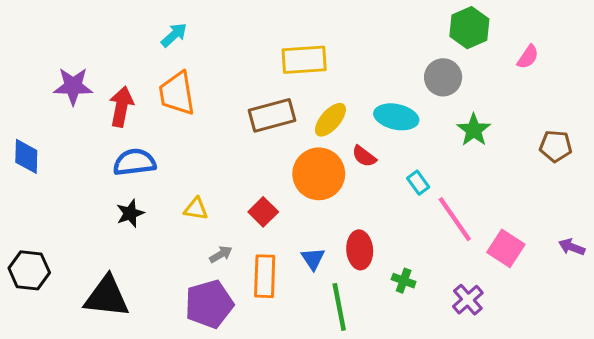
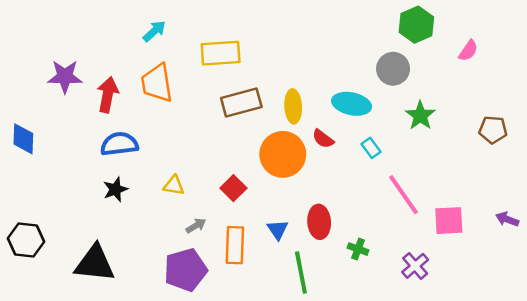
yellow rectangle: (304, 60) -> (221, 53), moved
yellow ellipse: (330, 120) -> (293, 106), turned -44
cyan rectangle: (418, 183) -> (371, 148), moved
pink square: (506, 248) -> (449, 221), turned -36

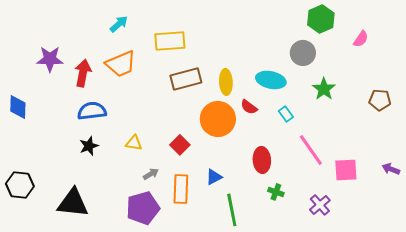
orange trapezoid: (157, 83) -> (121, 64), turned -104
red ellipse: (319, 222) -> (262, 160), moved
blue triangle: (278, 230) -> (214, 177), turned 36

